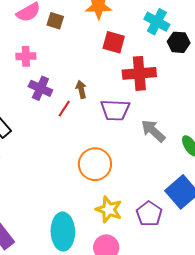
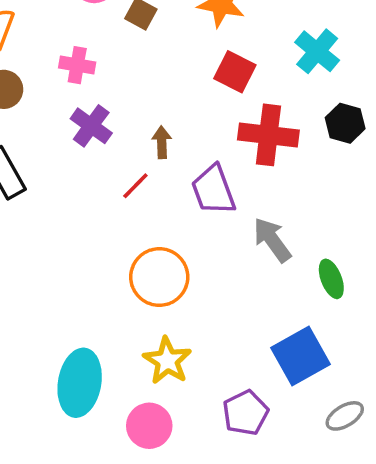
black hexagon: (179, 42) -> (345, 123), moved
red line: (64, 109) -> (135, 186), moved
purple trapezoid: (115, 110) -> (213, 190), turned 56
purple pentagon: (149, 214) -> (245, 413), moved

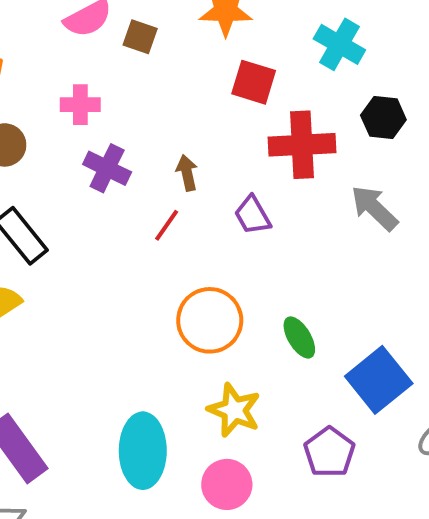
purple trapezoid: (213, 190) -> (252, 215), size x0.7
gray arrow: (272, 240) -> (374, 208), moved
green ellipse: (331, 279) -> (299, 337), moved

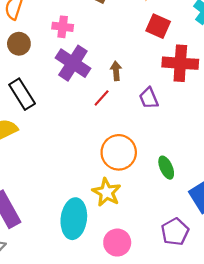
purple cross: (107, 168) -> (73, 63), size x1.4
yellow star: (234, 410) -> (107, 192), moved

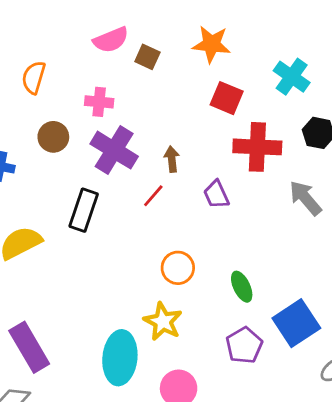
brown circle: (19, 44) -> (53, 137), moved
black rectangle: (22, 94) -> (84, 210), moved, turned 52
orange circle: (119, 152) -> (178, 268), size x0.7
purple pentagon: (175, 232) -> (244, 345), moved

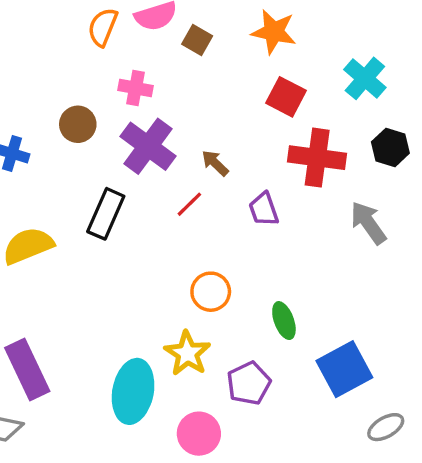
orange semicircle: (34, 77) -> (103, 27), moved
brown arrow: (172, 159) -> (215, 163), turned -45
purple pentagon: (244, 345) -> (249, 383), moved

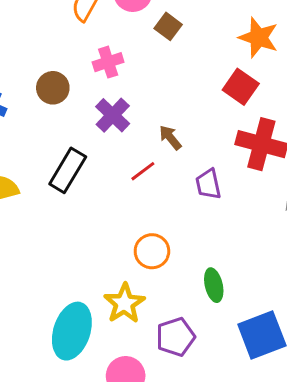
orange star: (274, 32) -> (258, 38), moved
pink cross: (135, 88) -> (108, 62), turned -36
purple cross: (148, 146) -> (113, 115), size x0.7

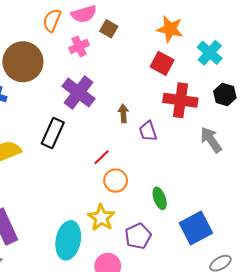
pink cross: (108, 62) -> (79, 46), moved
brown circle: (53, 88) -> (23, 62), moved, size x1.8
purple cross: (113, 115) -> (79, 92), size x1.4
brown arrow: (170, 138) -> (123, 113), moved, turned 42
red line: (143, 171) -> (102, 157), moved

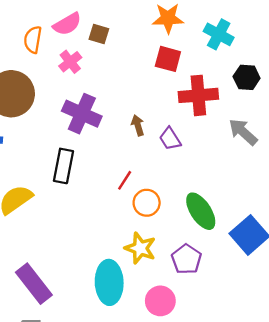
green ellipse: (160, 198) -> (201, 211), size x1.5

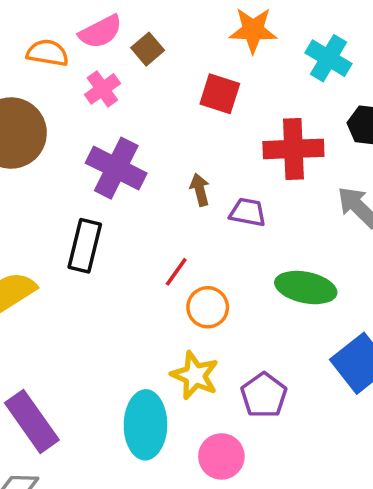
brown square: (99, 34) -> (148, 49), turned 30
orange semicircle: (33, 40) -> (48, 53), turned 88
red square: (168, 59) -> (220, 94), moved
purple trapezoid: (170, 139) -> (248, 212), turned 130
green ellipse: (201, 211) -> (306, 288), moved, turned -48

